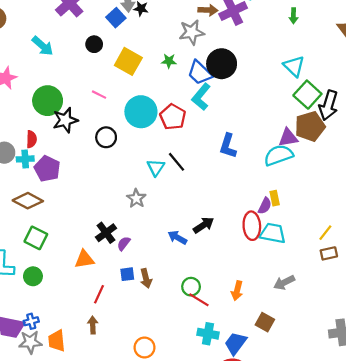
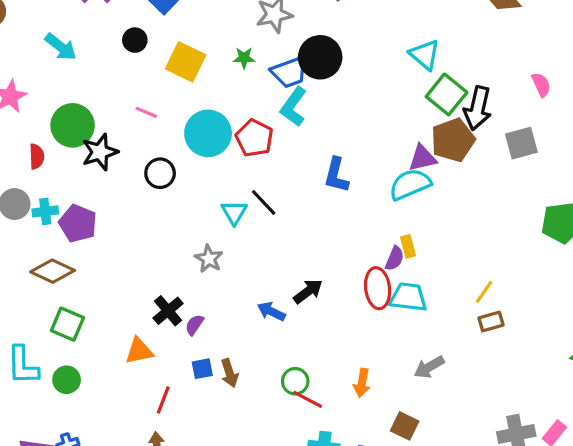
blue trapezoid: (200, 73) -> (289, 72), turned -60
red semicircle: (32, 139) -> (37, 156), moved

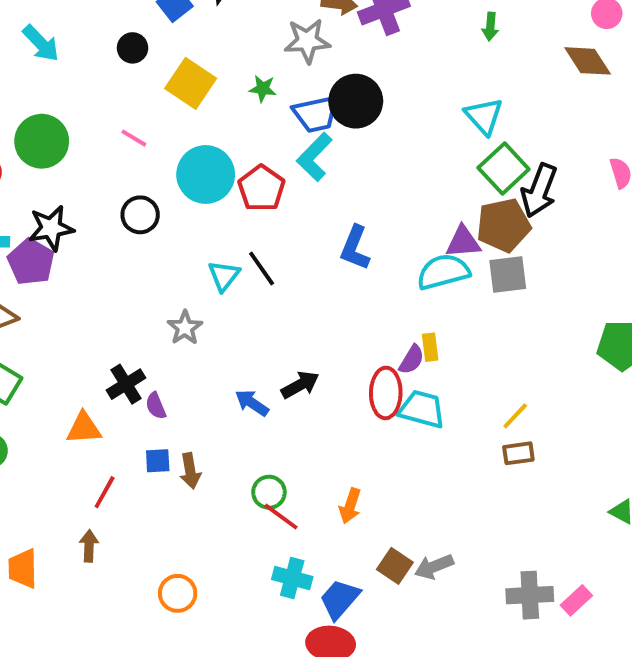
gray square: (521, 143) -> (508, 274), moved
black star: (100, 152) -> (51, 228), moved
purple semicircle: (194, 325) -> (156, 406), turned -65
gray arrow: (429, 367) -> (434, 567), moved

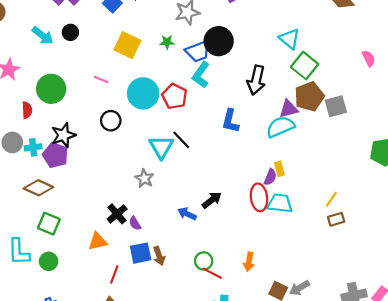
black circle: (133, 48) -> (70, 32), moved
black arrow: (539, 191) -> (256, 80), moved
gray square: (508, 274) -> (336, 106), moved
cyan triangle: (224, 276) -> (161, 147), size x1.4
blue square: (158, 461) -> (141, 253), size x1.5

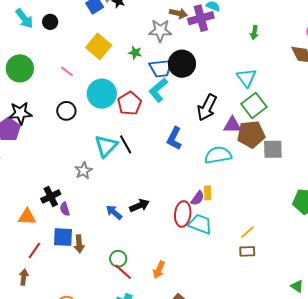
purple triangle: (289, 109) -> (232, 125), moved

